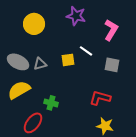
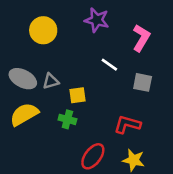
yellow square: (68, 60) -> (78, 95), moved
green cross: (51, 103) -> (67, 119), moved
red ellipse: (33, 123) -> (93, 156), moved

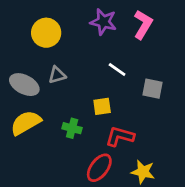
pink L-shape: (141, 38) -> (143, 25), moved
gray triangle: (51, 81) -> (57, 75), moved
yellow square: (78, 95) -> (102, 106), moved
red L-shape: (127, 124) -> (120, 136), moved

